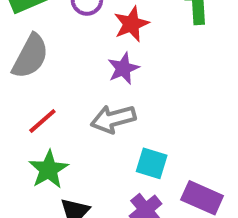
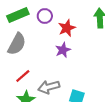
gray arrow: (113, 119) -> (49, 87), moved

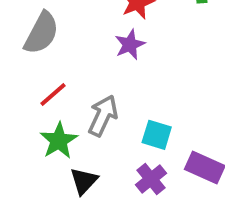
gray arrow: (49, 87) -> (103, 116), turned 130

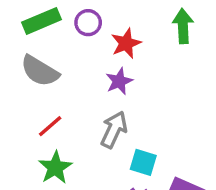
gray semicircle: (41, 33) -> (40, 71), turned 93
gray arrow: (103, 116) -> (114, 130), moved

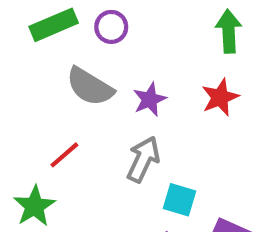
red star: (126, 43) -> (220, 97), moved
gray semicircle: (40, 71) -> (90, 87), moved
green star: (55, 168) -> (34, 206), moved

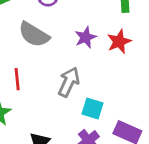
purple star: (150, 99) -> (86, 37), moved
red line: (64, 155) -> (17, 79), turned -55

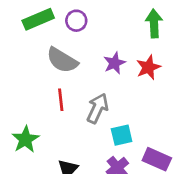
red line: (17, 79) -> (61, 100), moved
cyan square: (93, 109) -> (122, 135), turned -30

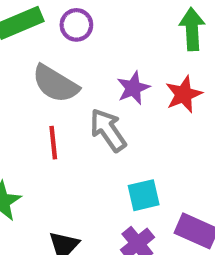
gray arrow: (97, 108) -> (108, 130), moved, turned -60

